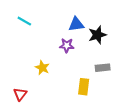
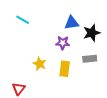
gray rectangle: (103, 68) -> (90, 59), moved
yellow rectangle: (84, 87) -> (65, 69), moved

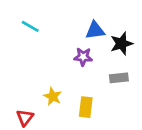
yellow star: (40, 64) -> (53, 96), moved
yellow rectangle: (65, 69) -> (86, 107), moved

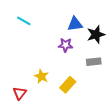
yellow rectangle: (86, 107) -> (68, 85), turned 35

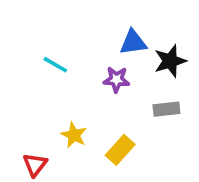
cyan line: (24, 21) -> (55, 65), moved

